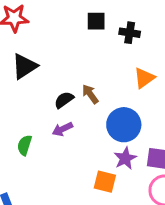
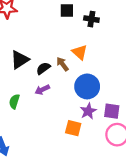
black triangle: (24, 66) -> (20, 60), moved
orange triangle: (144, 78) -> (80, 52), moved, turned -42

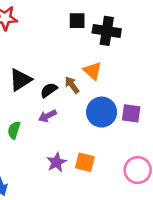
black cross: (91, 19) -> (107, 31), size x1.5
purple star: (88, 111) -> (56, 162), moved
purple square: (112, 111) -> (131, 113), moved

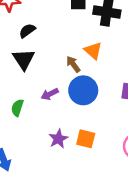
black triangle: (20, 80) -> (24, 59), turned -30
black semicircle: (49, 90) -> (27, 31), moved
blue circle: (102, 112) -> (83, 90), moved

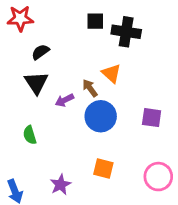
purple arrow: (50, 94) -> (64, 100), moved
green semicircle: (17, 108) -> (30, 135), turned -35
purple star: (58, 139) -> (60, 185), moved

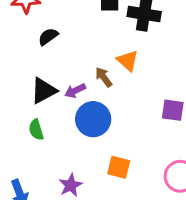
black triangle: (36, 83) -> (44, 91), moved, turned 35
blue circle: (101, 116) -> (93, 119), moved

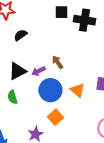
orange triangle: (128, 61) -> (77, 90), moved
orange square: (119, 167) -> (55, 117), moved, turned 35

